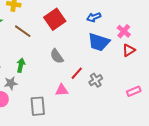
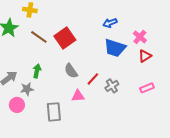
red square: (55, 19) -> (65, 38), moved
gray semicircle: (57, 56) -> (71, 71), moved
pink rectangle: (134, 91) -> (147, 88), moved

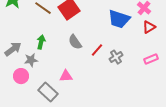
pink triangle: (78, 96) -> (66, 76), moved
gray rectangle: (54, 112) -> (48, 92), moved, turned -42

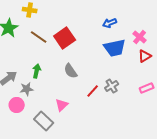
blue trapezoid: (119, 19) -> (115, 48), turned -30
red line: (97, 50) -> (93, 91), moved
pink triangle: (66, 76) -> (62, 105), turned -40

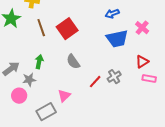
brown line: (39, 37) -> (41, 28), turned 36
red triangle: (145, 56) -> (142, 62), moved
pink rectangle: (147, 88) -> (149, 79), turned 32
gray rectangle: (44, 121) -> (46, 112), turned -72

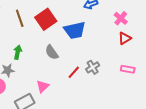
blue trapezoid: (117, 39) -> (75, 30), moved
red triangle: (142, 62) -> (125, 38), moved

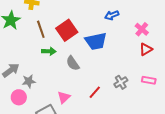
green arrow: (18, 52) -> (49, 51), moved, turned 80
gray cross: (93, 67) -> (121, 82), moved
red line: (74, 72) -> (95, 92), moved

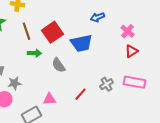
pink rectangle: (149, 80) -> (134, 82), size x1.5
pink triangle: (64, 97) -> (49, 99), turned 40

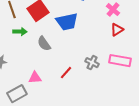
gray cross: (106, 84) -> (92, 63), turned -32

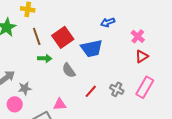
pink rectangle: (120, 61) -> (145, 87), turned -70
red line: (66, 73) -> (91, 91), moved

